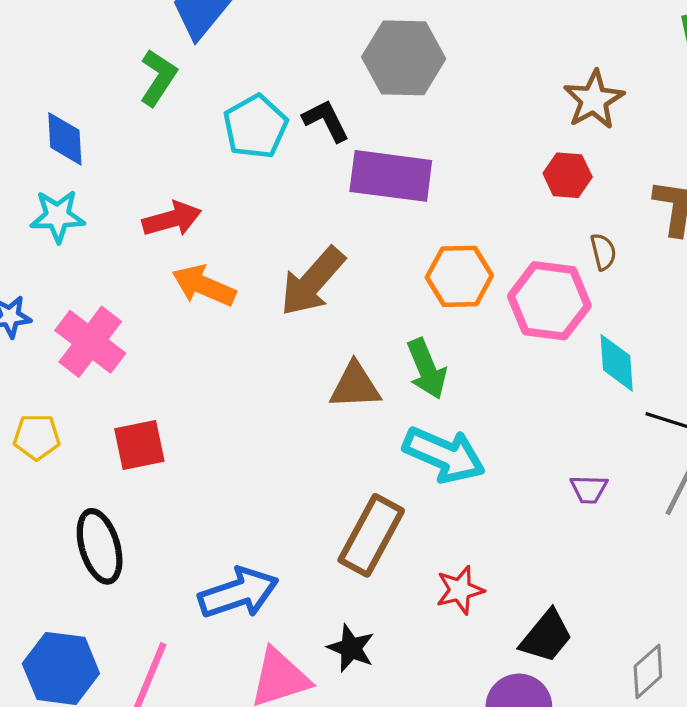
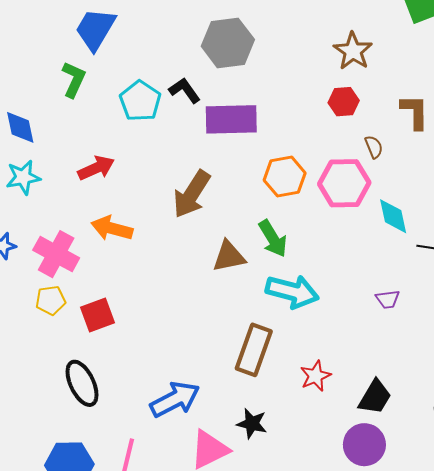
orange arrow: (204, 286) -> (112, 228), moved
yellow pentagon: (37, 437) -> (51, 300), moved

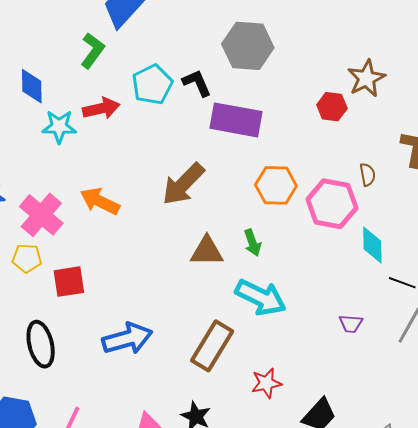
red hexagon: (344, 102) -> (332, 107), moved
red arrow: (96, 168) -> (101, 108), moved
cyan star: (23, 177) -> (59, 127), moved
green arrow: (273, 238) -> (252, 243), size x0.7
blue arrow: (175, 399) -> (127, 339), moved

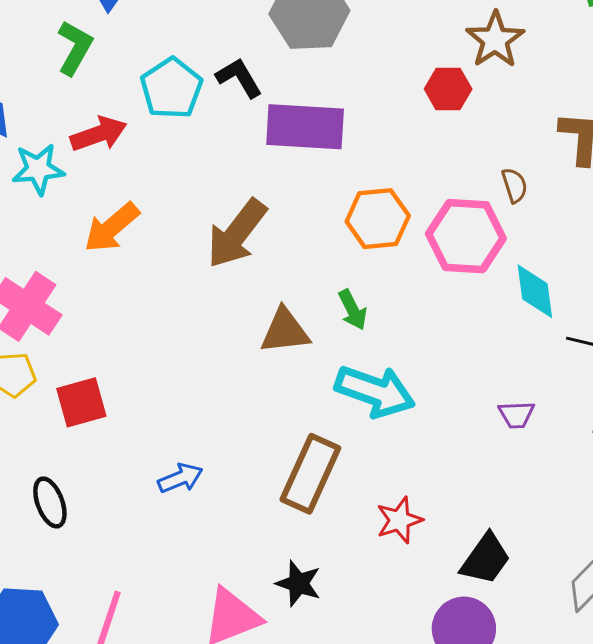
orange arrow: (100, 201) -> (112, 227), moved, turned -60
blue arrow: (127, 339) -> (180, 478), size x0.6
black ellipse: (41, 344) -> (50, 502), size x0.7

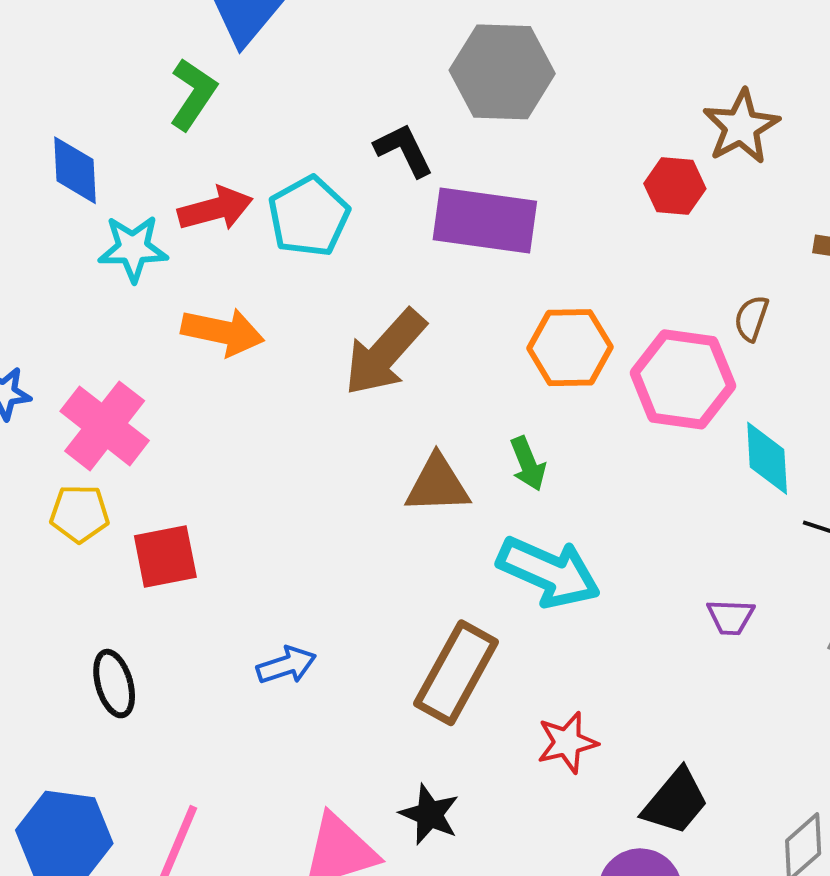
cyan pentagon: (172, 88) -> (309, 216), moved
brown semicircle: (514, 185) -> (751, 318), turned -148
orange arrow: (112, 227) -> (223, 332), turned -132

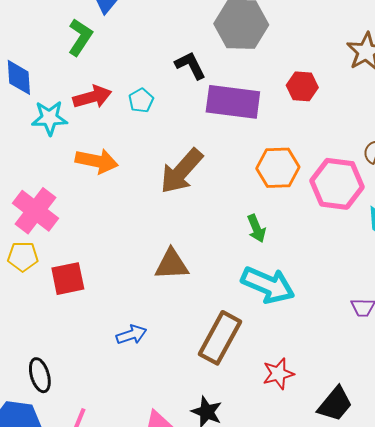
red hexagon: (675, 186) -> (302, 86), moved
cyan pentagon: (309, 216) -> (141, 100), size x0.6
brown triangle: (437, 484) -> (172, 264), moved
black ellipse: (114, 684) -> (40, 375), moved

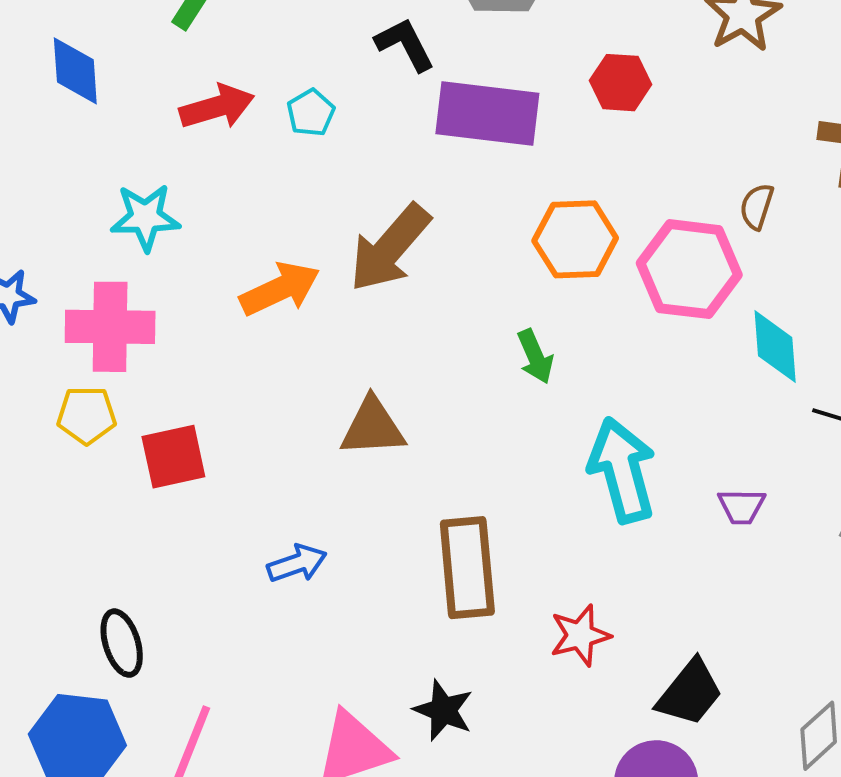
cyan star: (50, 118) -> (145, 217), moved
orange arrow: (97, 161) -> (280, 289), moved, turned -36
pink cross: (36, 211) -> (110, 327), turned -36
cyan arrow: (268, 285) -> (622, 470), moved, turned -128
brown rectangle: (220, 338) -> (467, 568), turned -33

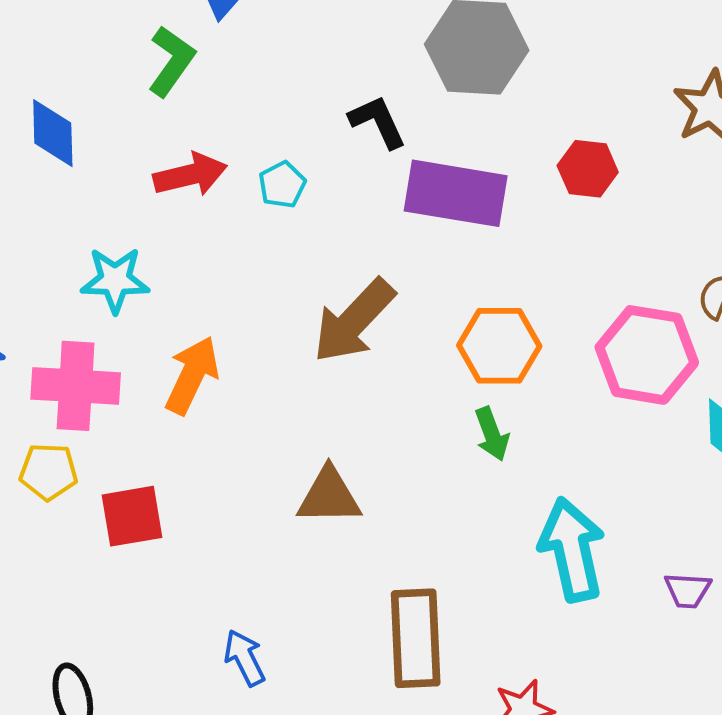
orange hexagon: (575, 239) -> (499, 346), moved
orange arrow: (280, 289) -> (192, 375), moved, turned -42
blue arrow: (297, 563) -> (245, 658), moved, turned -100

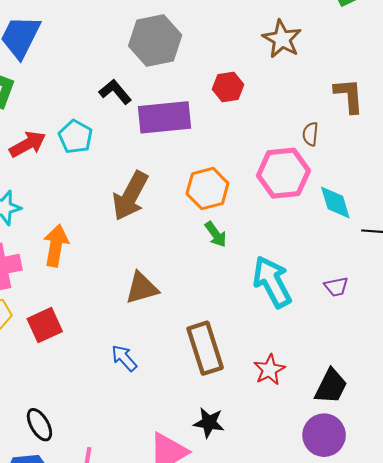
cyan pentagon: (282, 185) -> (75, 137), size x1.4
blue arrow: (245, 658) -> (124, 358), moved

